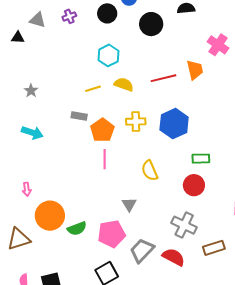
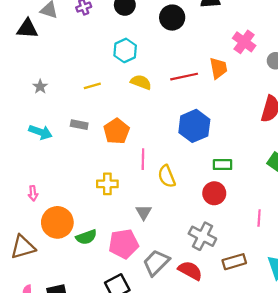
black triangle: (18, 38) -> (27, 29), size x1.5
yellow line: (93, 89) -> (92, 86), moved
gray rectangle: (79, 116) -> (79, 125), moved
yellow cross: (136, 122) -> (107, 184), moved
pink line: (105, 159) -> (143, 159), moved

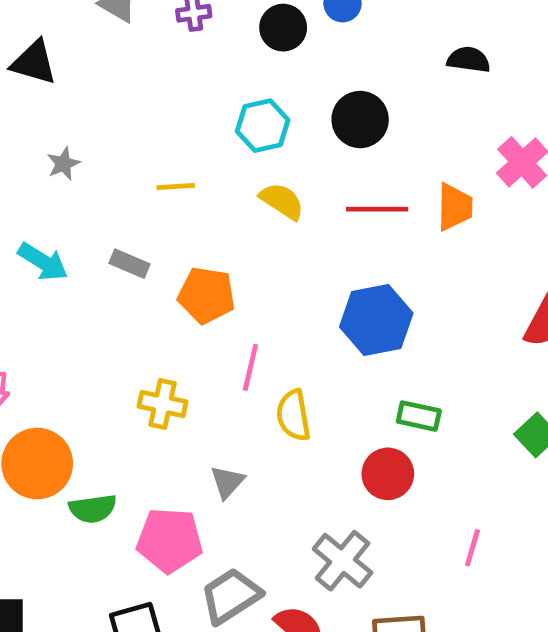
black circle: (172, 18) -> (360, 120), moved
black triangle: (27, 29) -> (34, 62), moved
orange pentagon: (116, 131) -> (206, 295), turned 30

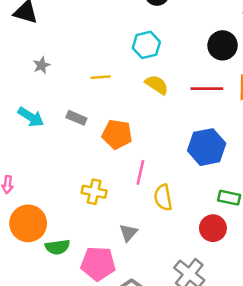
black circle: (360, 120) -> (223, 45), moved

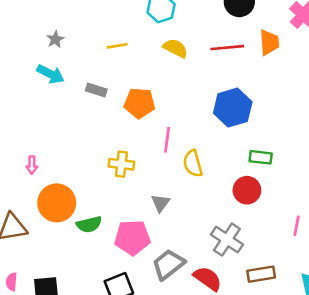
cyan arrow: (31, 117) -> (51, 74), moved

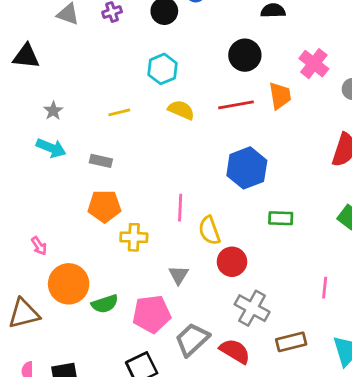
orange pentagon: (140, 103) -> (104, 206), moved
pink arrow: (32, 165) -> (39, 246), turned -30
red circle: (247, 190) -> (232, 262), moved

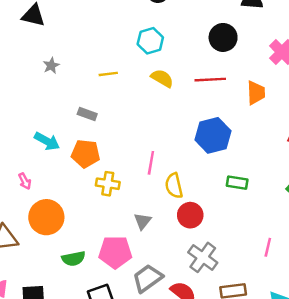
orange trapezoid: (280, 96) -> (256, 93), moved
cyan arrow: (51, 148) -> (47, 141), moved
green semicircle: (105, 304) -> (73, 259), moved

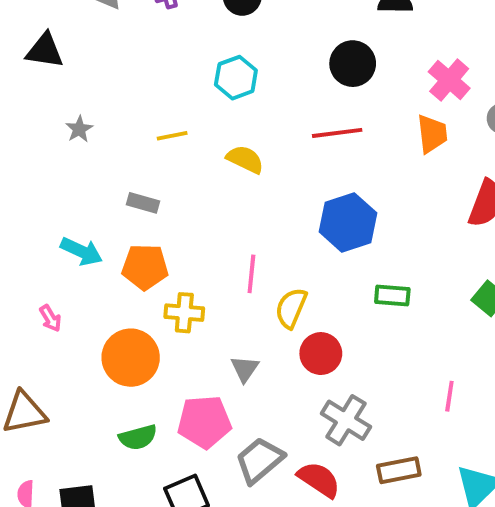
yellow semicircle: (162, 78) -> (245, 159), moved
orange trapezoid: (256, 93) -> (432, 134), moved
yellow semicircle: (174, 186) -> (291, 308), turned 40
orange circle: (46, 217) -> (131, 358), moved

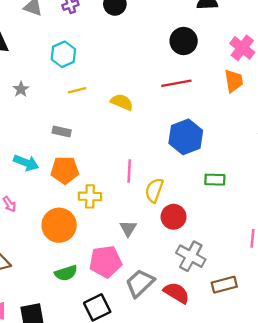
cyan hexagon: (236, 78) -> (63, 54), moved

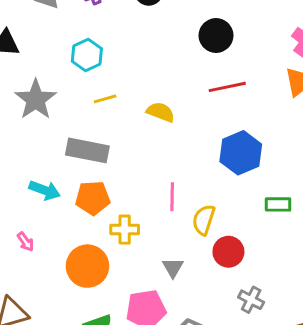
black circle: (184, 41) -> (216, 35), moved
gray star: (21, 89) -> (36, 100), size x2.0
gray rectangle: (62, 132) -> (87, 150), size x1.8
gray cross: (191, 256) -> (251, 300), size x0.7

